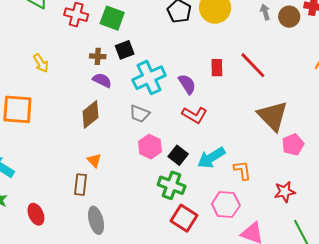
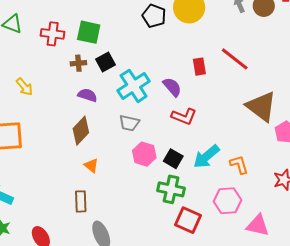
brown cross: (98, 56) -> (78, 63), moved
orange triangle: (94, 160) -> (91, 165), moved

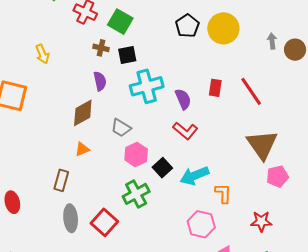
purple semicircle: (87, 95) -> (100, 81), turned 42
gray trapezoid: (129, 123) -> (121, 128), moved
orange triangle: (91, 165) -> (82, 149), turned 42
green cross: (171, 189) -> (136, 194), moved, turned 32
red square: (188, 220) -> (104, 222), moved

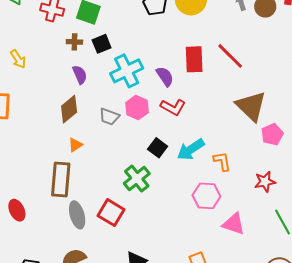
red rectangle: (215, 88) -> (194, 59), size x1.5
pink hexagon: (136, 155) -> (137, 108), moved
brown rectangle: (61, 180) -> (61, 179), size x1.6

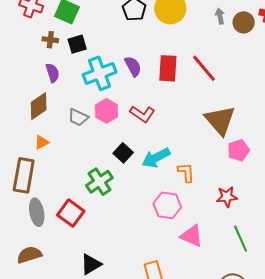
purple semicircle: (165, 76) -> (133, 66), moved

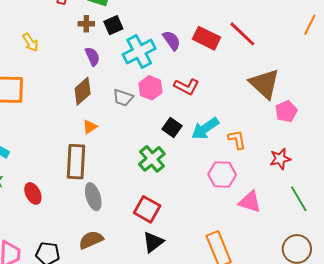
red rectangle: (168, 68) -> (206, 38), turned -60
red square: (71, 213) -> (147, 209), moved

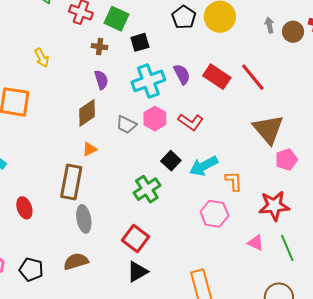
black square: (113, 25) -> (140, 42), moved
red star: (280, 159) -> (274, 206), size x1.4
pink triangle: (250, 202) -> (256, 243), moved, size x0.7

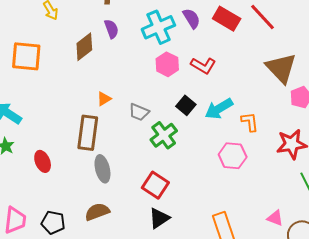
brown diamond: (87, 113) -> (84, 47), moved
gray trapezoid: (126, 125) -> (139, 112), moved
pink triangle: (256, 243) -> (275, 218), moved

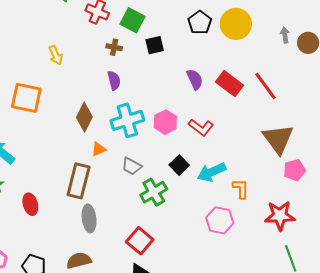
cyan cross: (158, 27) -> (127, 120), moved
brown diamond: (84, 47) -> (84, 117), moved, turned -32

